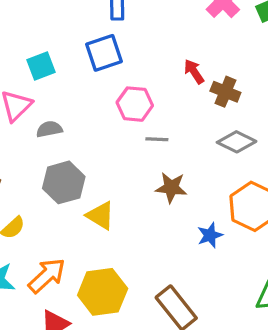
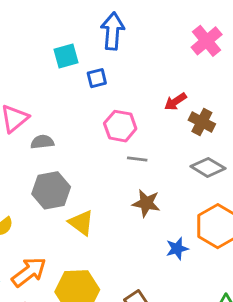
blue square: (104, 53) -> (97, 78), size x0.6
cyan square: (41, 66) -> (66, 56), moved
red arrow: (194, 71) -> (175, 102), turned -95

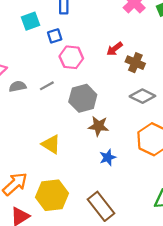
pink hexagon: (120, 126) -> (71, 57), moved
gray line: (137, 159) -> (47, 86), moved, turned -32
gray hexagon: (51, 190) -> (83, 98), moved
blue star: (177, 249) -> (108, 157), moved

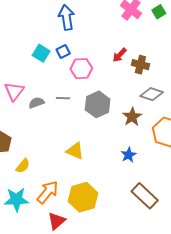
cyan square: (31, 21) -> (41, 53), moved, turned -30
gray line: (47, 86) -> (63, 98), turned 40
brown star: (98, 126) -> (132, 117), moved, turned -30
brown rectangle: (101, 206) -> (145, 196), moved

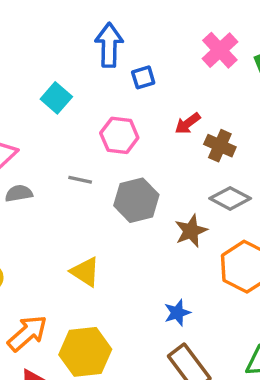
blue square: (63, 51) -> (143, 77), moved
gray semicircle: (36, 103) -> (19, 193), moved
blue star: (129, 155) -> (177, 313), moved

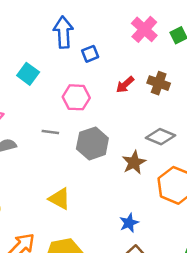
brown cross: (220, 146) -> (159, 83), moved

